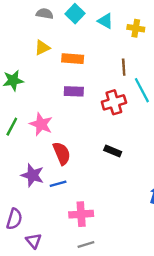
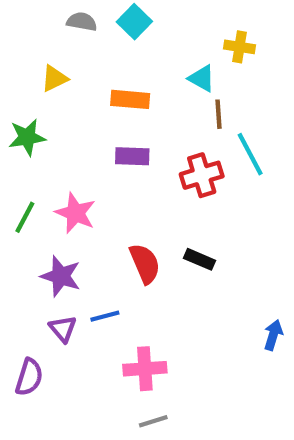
cyan triangle: (105, 21) -> (202, 78), moved
yellow triangle: (42, 48) -> (54, 78), moved
red semicircle: (62, 153) -> (145, 264), moved
purple star: (33, 175) -> (61, 276), moved
purple triangle: (34, 241) -> (63, 329), moved

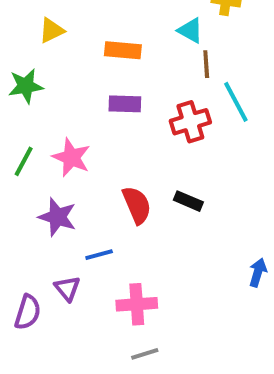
purple triangle: (63, 329) -> (67, 288), moved

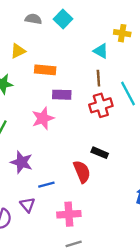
orange rectangle: (123, 50) -> (45, 70), moved
brown line: (206, 64) -> (98, 78), moved
pink star: (71, 157) -> (43, 118), moved, turned 30
red semicircle: (137, 205) -> (82, 172), moved

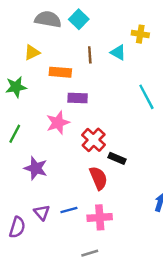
gray semicircle: (33, 19) -> (48, 19), size x1.5
brown line: (98, 78) -> (90, 55), moved
red cross: (101, 105) -> (94, 140), moved, turned -30
blue line: (46, 185) -> (69, 210), moved
pink cross: (69, 214) -> (100, 217), moved

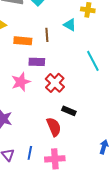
brown line: (90, 55) -> (47, 35), moved
red cross: (94, 140) -> (55, 83), moved
blue line: (69, 210) -> (30, 153), turned -64

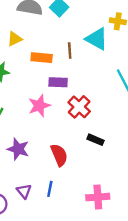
cyan triangle: (70, 25) -> (97, 39), size x1.5
red semicircle: (54, 127) -> (59, 155), moved
pink cross: (55, 159) -> (98, 197), moved

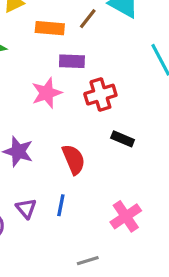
brown line: (70, 51) -> (88, 19), turned 42
red cross: (79, 107) -> (100, 95), turned 30
pink cross: (98, 197) -> (126, 216), turned -30

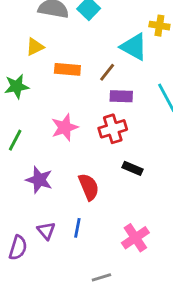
brown line: (88, 19) -> (107, 72), moved
purple rectangle: (72, 61) -> (121, 96), moved

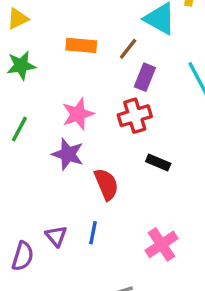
yellow triangle: (35, 47) -> (18, 19), moved
purple rectangle: (121, 96) -> (145, 77), turned -70
purple star: (39, 180) -> (68, 154), moved

